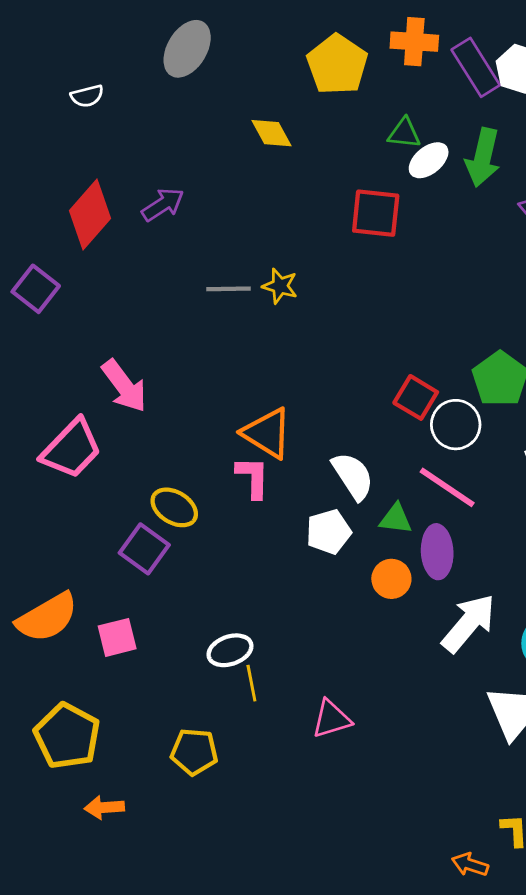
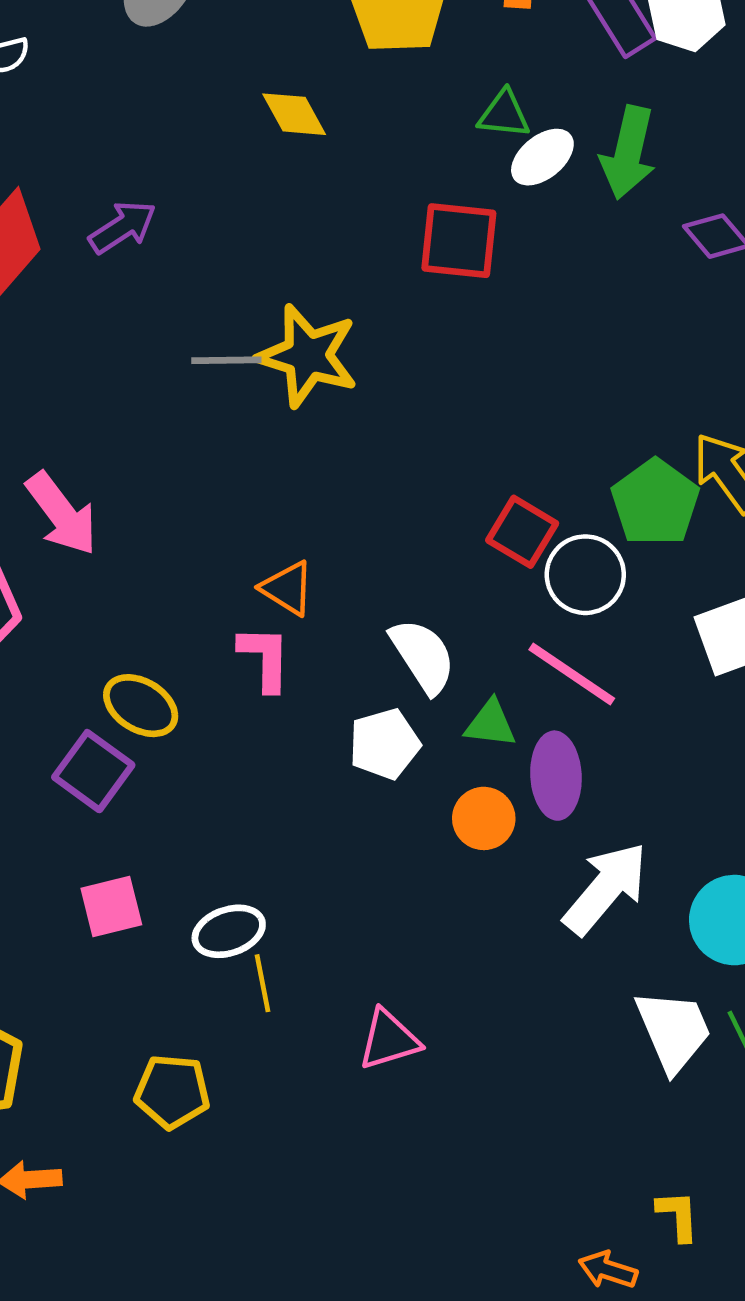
yellow star: (280, 286) -> (308, 356), size x1.8
orange triangle: (267, 433) -> (287, 588), size x0.7
pink square: (117, 637) -> (111, 906), moved

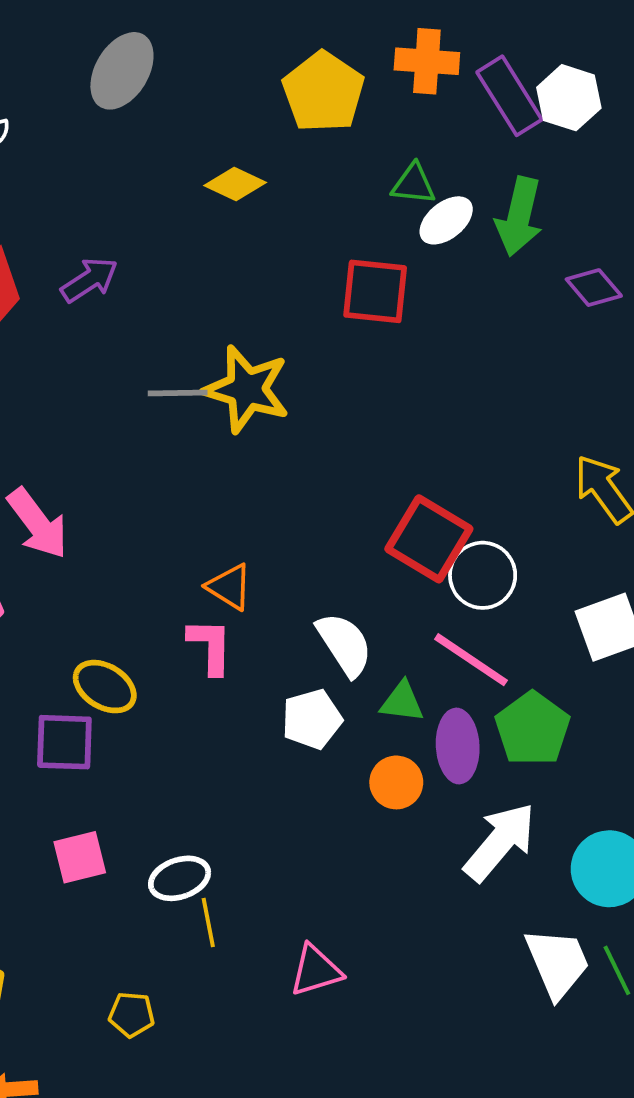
yellow diamond: (294, 114) -> (235, 184), turned -36
green pentagon: (655, 502) -> (532, 729), moved
red square: (522, 532) -> (429, 539), size x1.4
purple square: (93, 771) -> (64, 742), turned -34
yellow pentagon: (172, 1092) -> (132, 1015), size x0.7

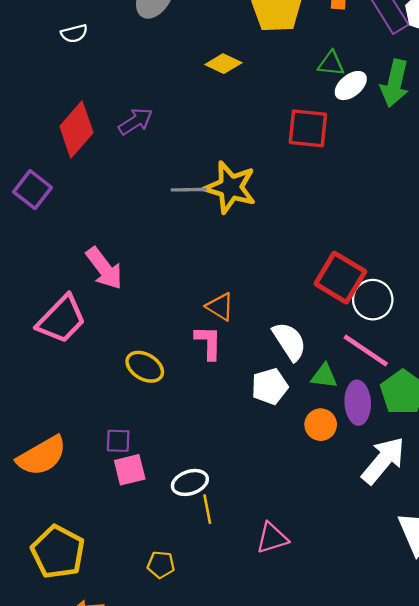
purple square: (64, 742) -> (118, 441), moved, size x0.7

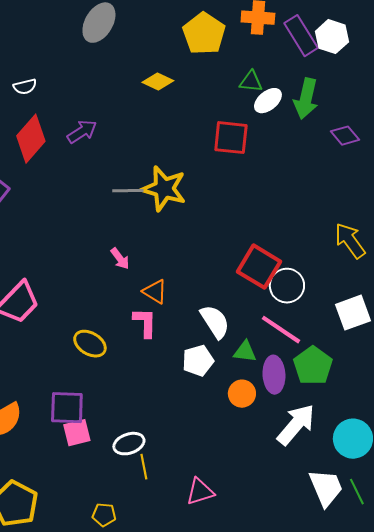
white semicircle: (74, 33) -> (25, 87), moved
pink arrow: (104, 268) -> (120, 259), moved, size x0.6
purple square: (118, 441) -> (67, 408), size x1.6

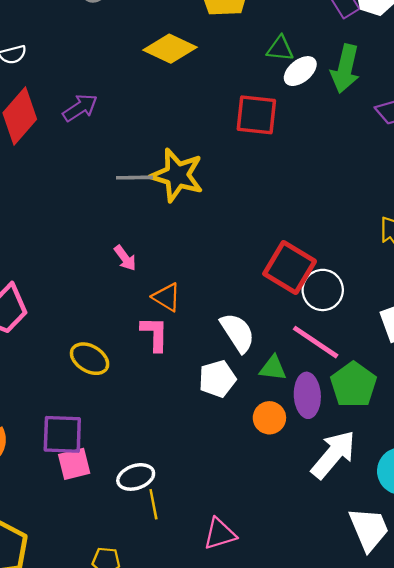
yellow diamond: (158, 82) -> (170, 49), size x1.4

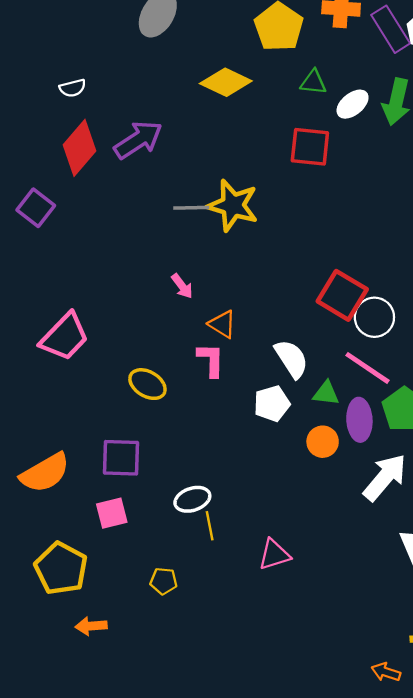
green triangle: (280, 49) -> (313, 82), moved
purple arrow: (80, 108) -> (138, 140), size x1.4
pink square: (74, 464) -> (112, 513), moved

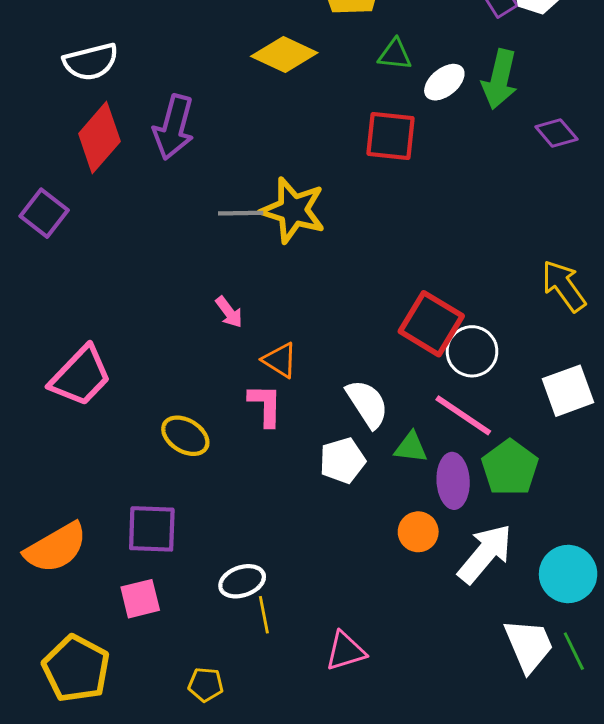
white semicircle: (73, 88) -> (91, 62), size x1.6
purple arrow: (138, 140) -> (174, 127), turned 138
orange circle: (323, 442) -> (418, 532), moved

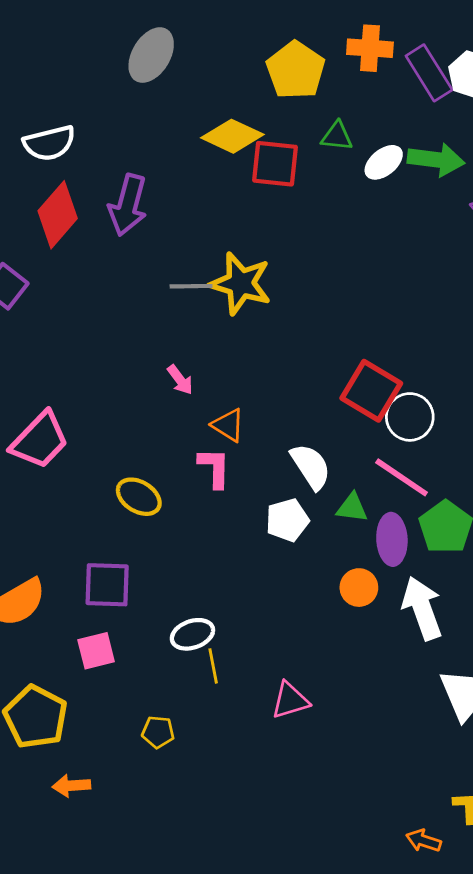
green arrow: (500, 79) -> (436, 160), turned -96
red square: (391, 136) -> (275, 164), moved
white arrow: (485, 554) -> (422, 608), turned -60

